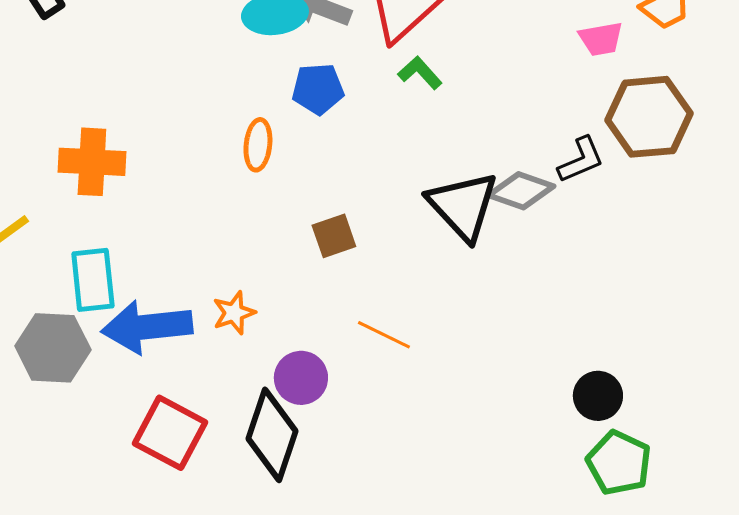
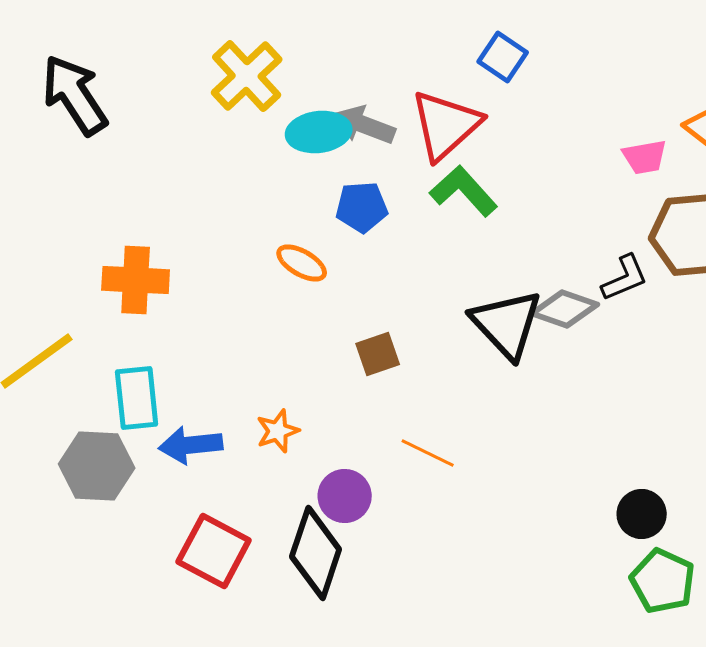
green L-shape: (420, 73) -> (464, 191), size x1.5
orange ellipse: (258, 145) -> (302, 263), turned -66
blue arrow: (147, 327) -> (191, 445), size x0.7

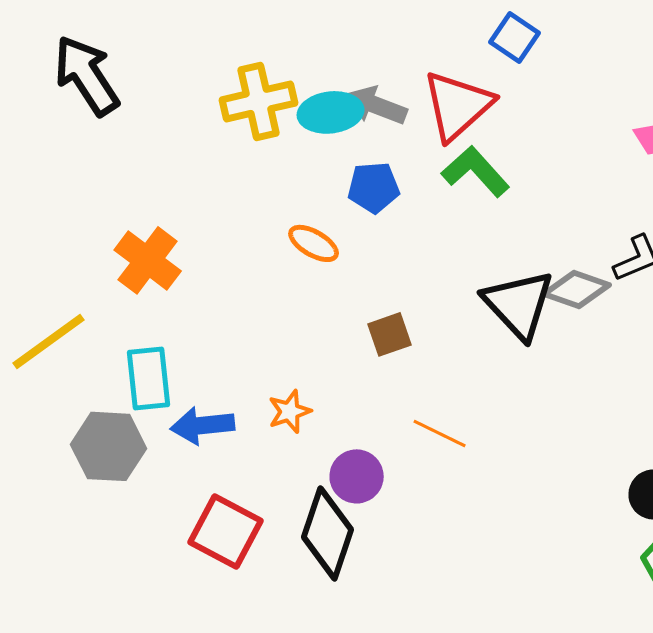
yellow cross: (247, 76) -> (259, 101), moved, turned 30
orange cross: (136, 280) -> (148, 260), turned 34

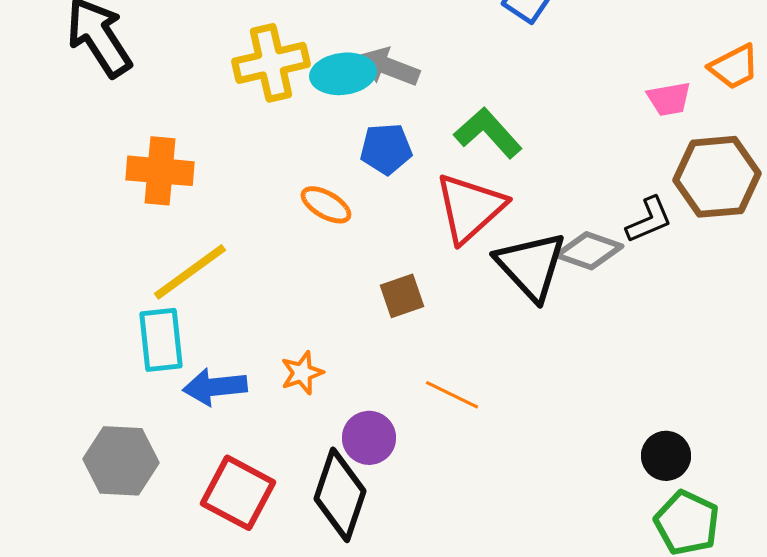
red triangle: (458, 105) -> (470, 208), moved
orange cross: (148, 260) -> (160, 171), moved, turned -32
yellow line: (49, 341) -> (190, 272), moved
gray hexagon: (109, 446) -> (121, 461), moved

